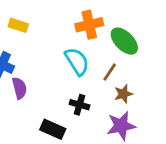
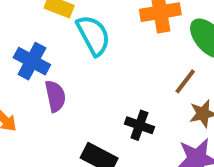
cyan semicircle: (77, 61) -> (93, 35), moved

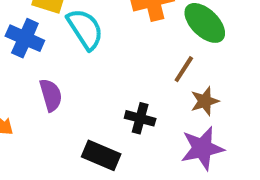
blue cross: (32, 61) -> (25, 38), moved

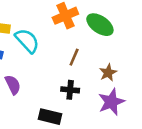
brown line: (184, 69) -> (74, 57), moved

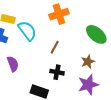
green ellipse: (100, 25) -> (96, 34), moved
brown line: (74, 57) -> (55, 47), moved

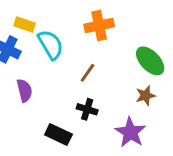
brown star: (88, 62) -> (145, 96), moved
purple star: (88, 85) -> (130, 132), turned -30

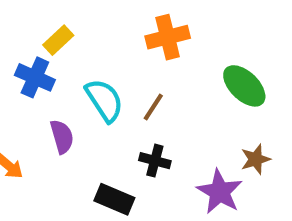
yellow rectangle: (25, 25) -> (58, 40), turned -60
cyan semicircle: (51, 45) -> (104, 100), moved
brown star: (145, 96) -> (256, 159), moved

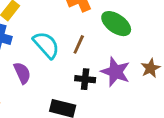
green ellipse: (244, 86) -> (116, 24), moved
purple star: (220, 192) -> (115, 72), moved

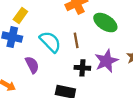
brown line: (79, 44) -> (76, 40), turned -32
purple star: (115, 72) -> (106, 61), turned 30

